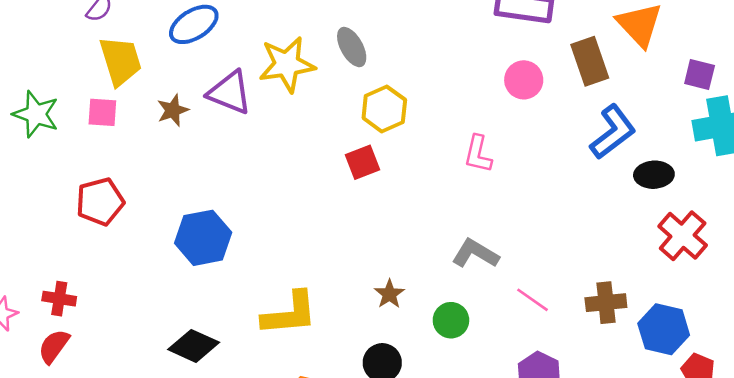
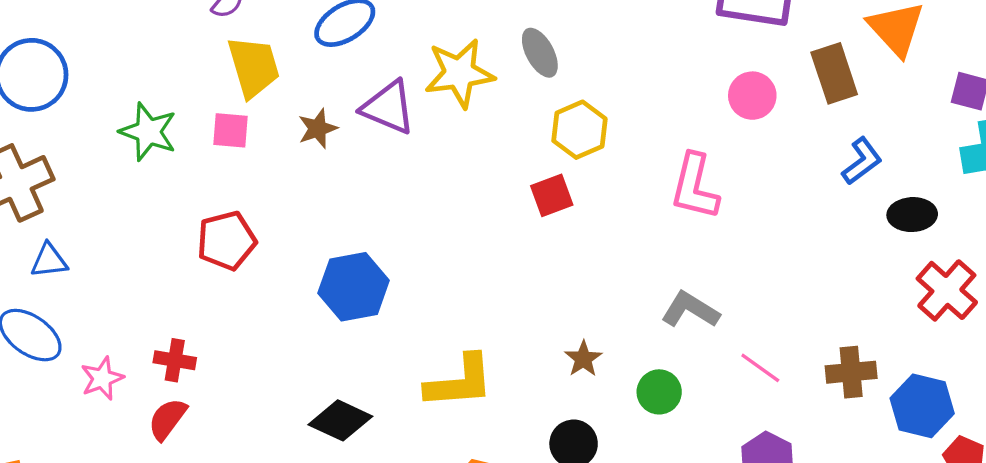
blue L-shape: (613, 132) -> (862, 161), size x0.7
pink L-shape: (478, 154) -> (695, 187), size x1.4

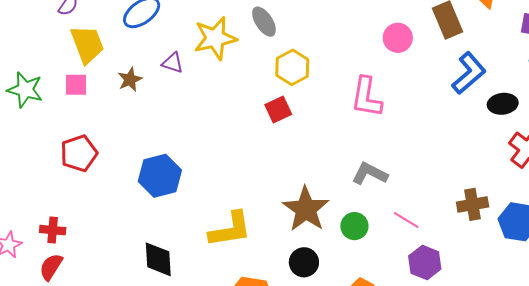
purple triangle: (388, 107) -> (173, 63), size x0.6
blue L-shape: (862, 161) -> (469, 73), size x1.4
brown star: (583, 359) -> (306, 209), size x2.0
pink line: (760, 368) -> (406, 220), moved
black diamond: (340, 420) -> (158, 259), turned 66

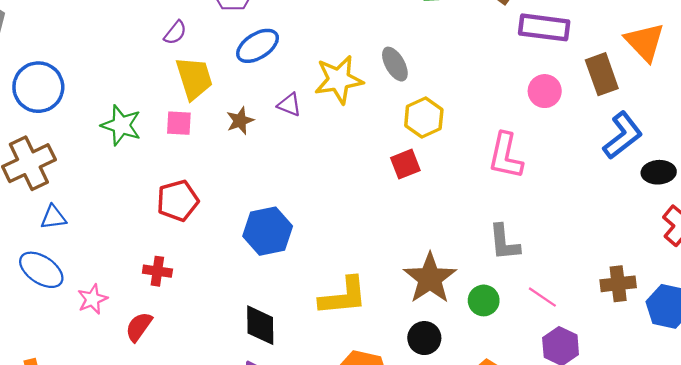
gray L-shape: (370, 174) -> (504, 242), turned -126
red cross: (53, 230) -> (157, 271), moved

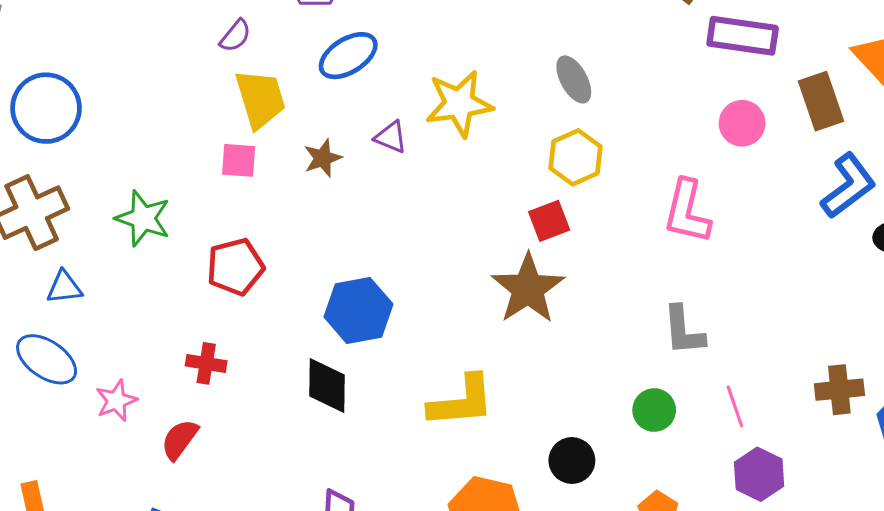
gray ellipse: (395, 64) -> (574, 79), moved
green star: (121, 125) -> (143, 218), moved
brown star: (430, 278) -> (528, 289), moved
pink line: (542, 297) -> (735, 406), turned 36
black diamond: (260, 325) -> (327, 385), moved

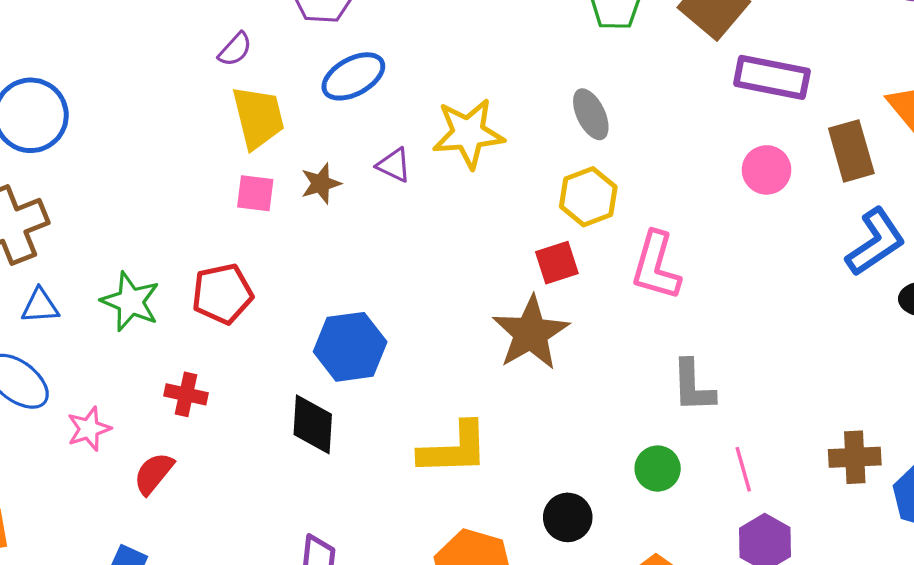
pink square: (239, 160) -> (255, 193), moved
pink L-shape: (687, 212) -> (656, 266), moved
green star: (143, 218) -> (130, 302), moved

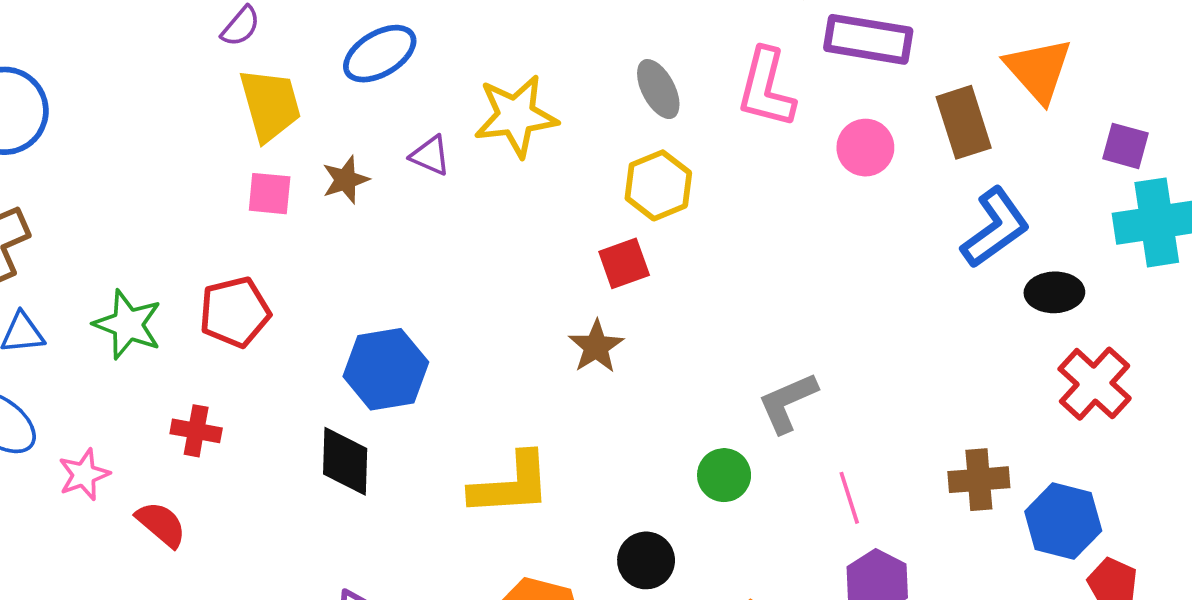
pink L-shape: (656, 266) -> (766, 88), moved
brown star: (531, 333) -> (596, 347), size x0.6
gray L-shape: (693, 386) -> (788, 403), turned 70
green circle: (658, 469) -> (724, 475), moved
red semicircle: (154, 473) -> (161, 524), turned 93

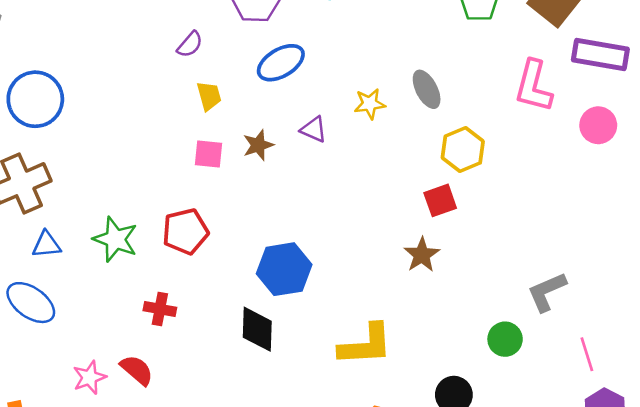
gray ellipse: (658, 89) -> (427, 89), moved
yellow trapezoid: (270, 105) -> (209, 96), size x0.6
yellow star: (516, 116) -> (370, 104), size x0.6
pink star: (84, 475) -> (89, 377), moved

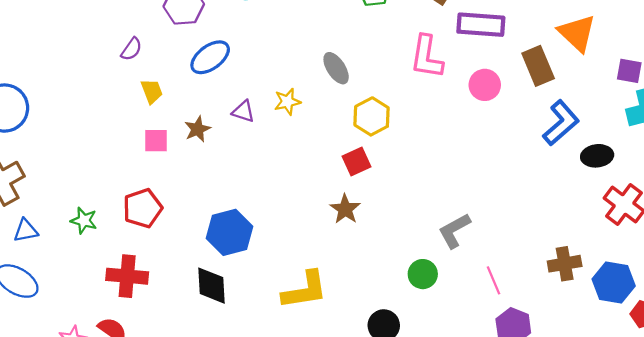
yellow star: (370, 104) -> (287, 102), moved
green star: (115, 239) -> (84, 221), size x0.7
red cross: (160, 309) -> (127, 276), size x1.5

